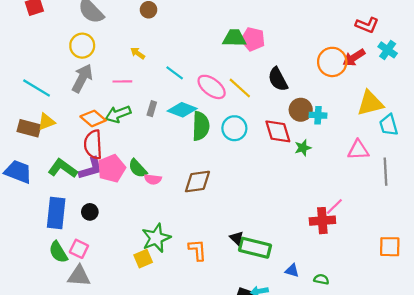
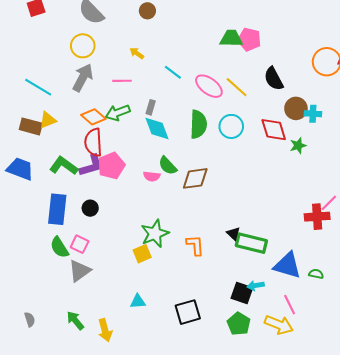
cyan diamond: (182, 110) -> (157, 129), moved, turned 48
green semicircle: (138, 168) -> (168, 166), moved
blue triangle: (292, 271) -> (287, 265), size x2.0
gray triangle: (79, 276) -> (80, 271), turned -40

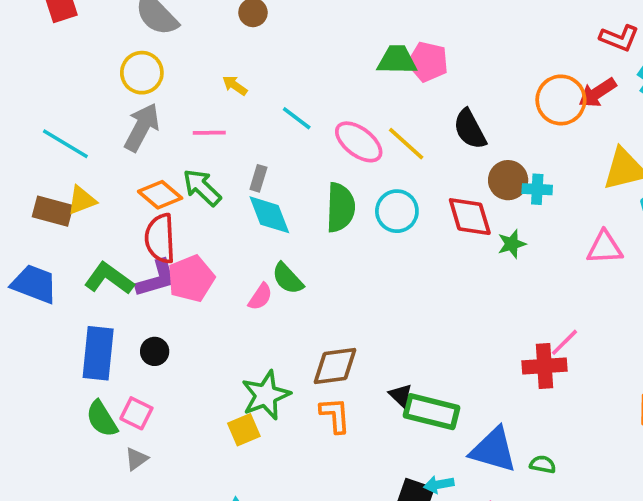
green arrow: (118, 113) -> (202, 187), turned 65
pink semicircle: (152, 176) -> (260, 297), turned -63
brown diamond: (195, 178) -> (335, 366), moved
gray triangle: (80, 271) -> (136, 459), size x0.6

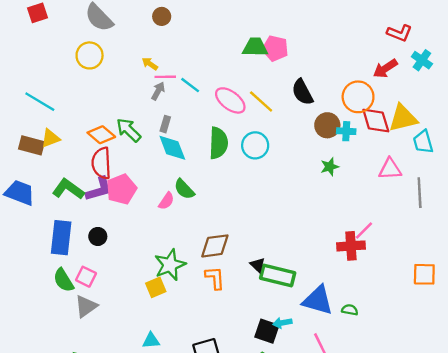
orange circle: (561, 100) -> (358, 97), moved
gray arrow: (142, 127) -> (158, 91), moved, size x0.6
pink line: (209, 133) -> (165, 77), moved
red diamond: (470, 217) -> (376, 121), moved
gray triangle: (136, 459) -> (86, 306), size x1.5

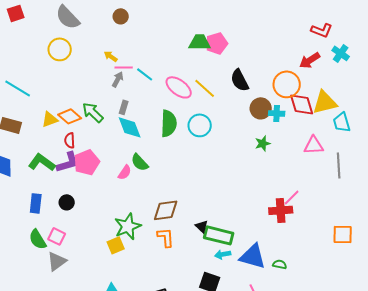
pink pentagon: (275, 48) -> (217, 43), turned -30
yellow triangle: (50, 138) -> (50, 119), moved
red semicircle: (101, 163) -> (70, 140), size x0.6
blue rectangle: (61, 238) -> (36, 203), size x0.7
cyan arrow: (282, 323) -> (223, 254), moved

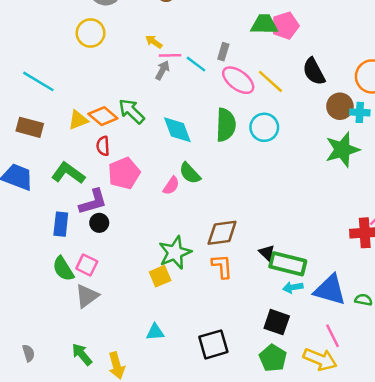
gray rectangle: (124, 107) -> (223, 52), moved
green star: (263, 143) -> (342, 150), size x1.8
purple L-shape: (68, 162) -> (93, 202), moved

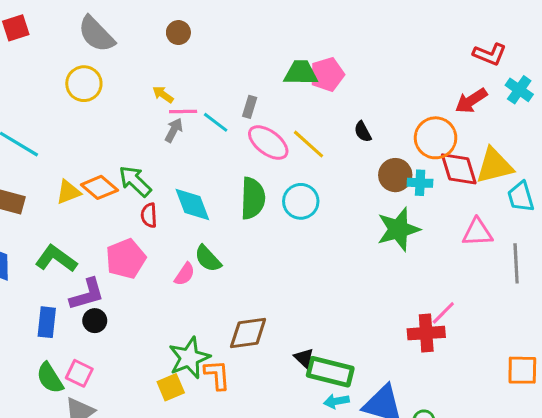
black semicircle: (314, 71) -> (363, 132), size x0.6
red semicircle: (103, 146) -> (149, 215), moved
orange L-shape: (222, 266) -> (217, 375), moved

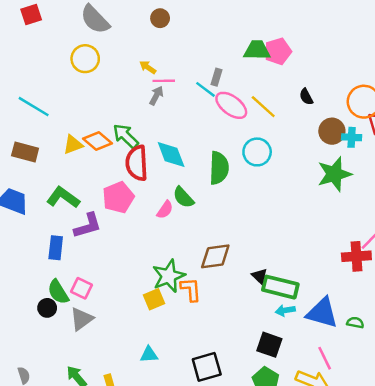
cyan line: (216, 122) -> (205, 89), moved
green semicircle: (253, 198) -> (219, 168), moved
red semicircle: (149, 215) -> (137, 163), size x1.8
black circle: (95, 321) -> (47, 308), moved

